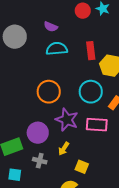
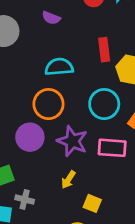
cyan semicircle: (57, 49) -> (59, 67), moved
purple circle: (38, 133) -> (30, 137), moved
gray cross: (40, 161) -> (25, 200), moved

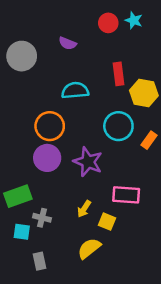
orange circle: (48, 104) -> (50, 126), moved
pink rectangle: (112, 148) -> (126, 195), moved
yellow arrow: (68, 180) -> (84, 209), moved

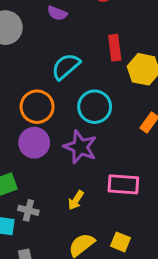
cyan semicircle: (75, 90) -> (66, 66), turned -36
cyan circle: (118, 126) -> (95, 107), moved
yellow square: (107, 222) -> (120, 242), moved

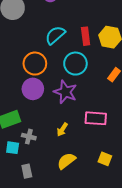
red rectangle: (115, 48) -> (86, 36), moved
yellow square: (120, 242) -> (105, 159), moved

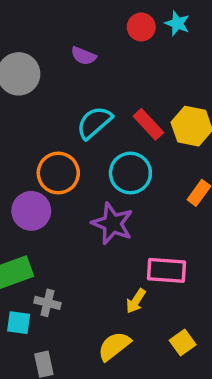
red rectangle: (86, 36) -> (148, 124), turned -36
purple circle: (33, 89) -> (31, 211), moved
yellow arrow: (62, 129) -> (136, 301), moved
yellow square: (105, 159) -> (183, 343), turned 32

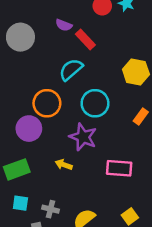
red rectangle: (148, 124) -> (85, 40), moved
yellow arrow: (136, 301) -> (64, 165), moved, turned 77
gray cross: (47, 303) -> (51, 209), moved

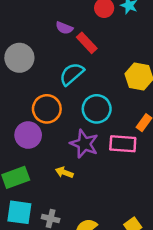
gray circle: (20, 37) -> (19, 58), moved
pink rectangle: (119, 168) -> (123, 144), moved
cyan square: (20, 203) -> (19, 212), size x1.5

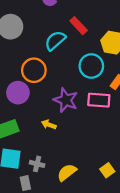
red rectangle: (87, 43) -> (79, 26), moved
cyan circle: (97, 109) -> (91, 66), moved

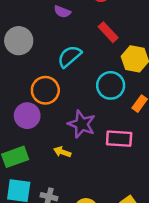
red rectangle: (79, 26) -> (108, 32), moved
pink rectangle: (99, 100) -> (119, 139), moved

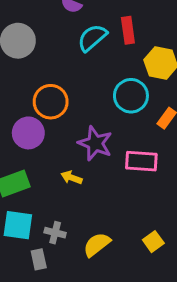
red rectangle: (108, 32) -> (128, 30), turned 35
cyan semicircle: (70, 56) -> (92, 38), moved

